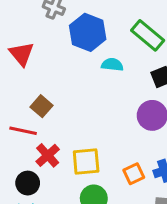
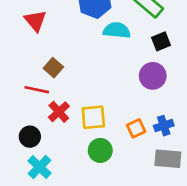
cyan semicircle: (112, 65) -> (117, 30), size x1.4
black circle: (28, 183) -> (30, 137), moved

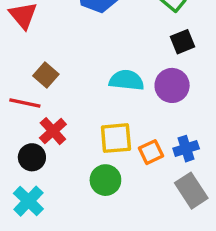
cyan semicircle: (117, 30) -> (126, 80), moved
yellow square: (93, 117) -> (116, 138), moved
black circle: (30, 137) -> (32, 157), moved
gray rectangle: (168, 159) -> (191, 191), turned 52

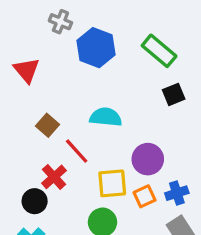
cyan semicircle: (126, 80) -> (106, 117), moved
purple circle: (172, 85) -> (148, 159), moved
red line: (25, 103) -> (77, 151), moved, turned 36

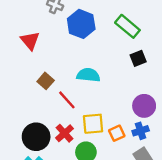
purple circle: (148, 159) -> (144, 106), moved
red cross: (54, 177) -> (65, 133), moved
black circle: (35, 201) -> (36, 137), size x1.5

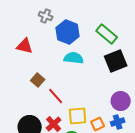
red triangle: (30, 41) -> (25, 46), turned -36
black square: (138, 58) -> (116, 61), size x1.6
cyan semicircle: (88, 75) -> (74, 58), moved

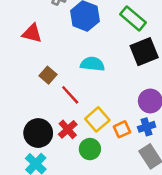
cyan semicircle: (74, 58) -> (92, 64), moved
yellow square: (78, 116) -> (97, 119), turned -36

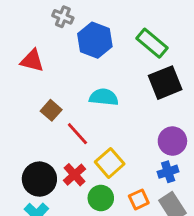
orange square: (122, 129) -> (139, 199), moved

